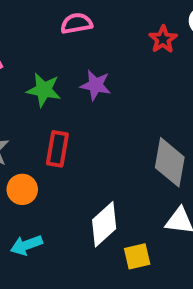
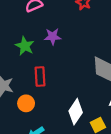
green star: (44, 90) -> (25, 46), turned 30

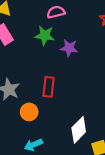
green star: (25, 46) -> (45, 35), moved, turned -30

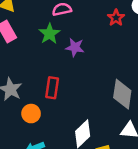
green star: (45, 35) -> (49, 34), turned 30

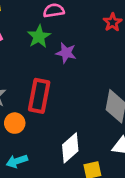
red rectangle: (52, 88) -> (39, 96), size x1.4

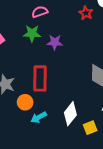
green star: (39, 37) -> (32, 33), turned -30
cyan arrow: (17, 161) -> (39, 117), moved

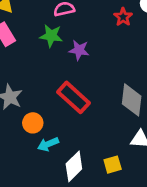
red rectangle: (40, 78) -> (73, 97), moved, turned -55
white diamond: (70, 114) -> (74, 166), moved

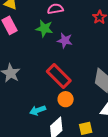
orange circle: (33, 123) -> (66, 99), moved

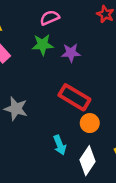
cyan arrow: (38, 110) -> (60, 145), turned -77

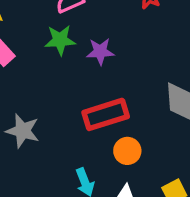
red rectangle: (74, 97) -> (106, 114), turned -48

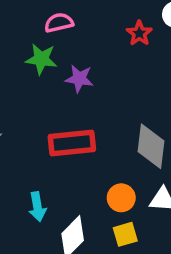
orange circle: (127, 151) -> (121, 198), moved

